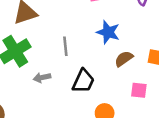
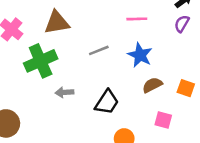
gray line: (65, 46) -> (99, 50), moved, turned 66

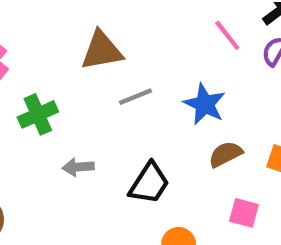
pink line: (137, 19) -> (227, 35), moved, turned 54
brown triangle: (57, 23) -> (102, 51), moved
green cross: (41, 61) -> (38, 114), size x0.7

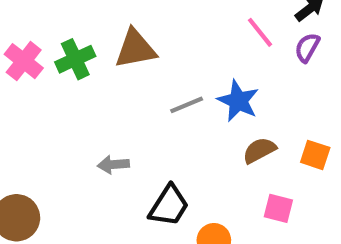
gray line: (136, 97) -> (187, 105), moved
green cross: (38, 114) -> (75, 59), moved
black trapezoid: (149, 183) -> (169, 206), moved

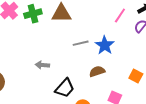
pink line: (260, 32) -> (120, 15), turned 63
brown semicircle: (259, 150) -> (97, 71), moved

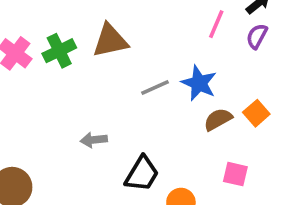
brown semicircle: (97, 71) -> (218, 119), moved
orange square: (136, 76) -> (256, 113), moved, turned 32

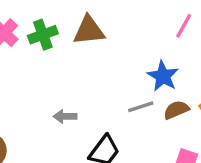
gray line: (155, 87) -> (141, 107), moved

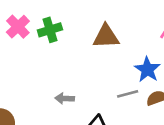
brown triangle: (89, 31) -> (106, 36), moved

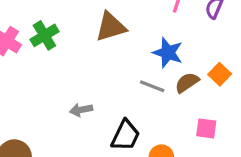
gray line: (128, 94) -> (152, 86), turned 50

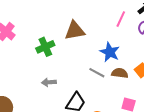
green cross: (44, 35) -> (45, 47), moved
brown semicircle: (187, 83) -> (120, 73), turned 35

